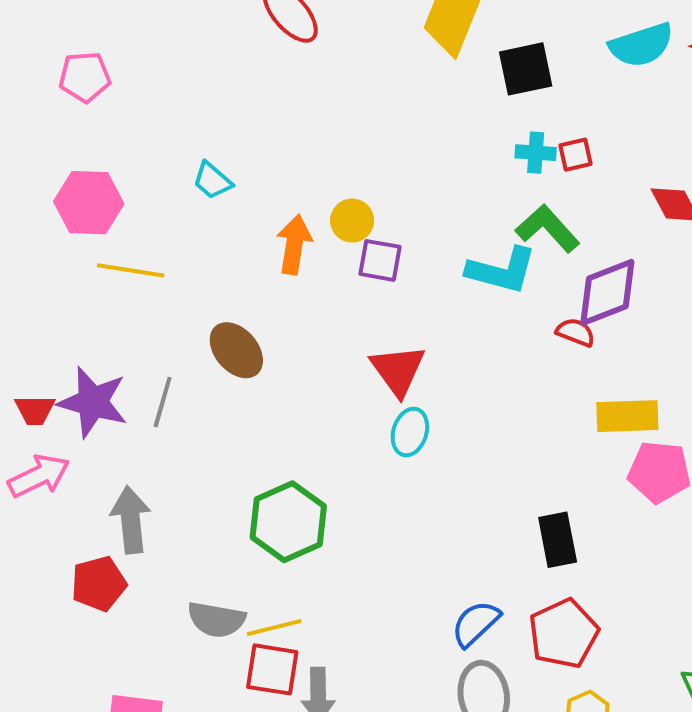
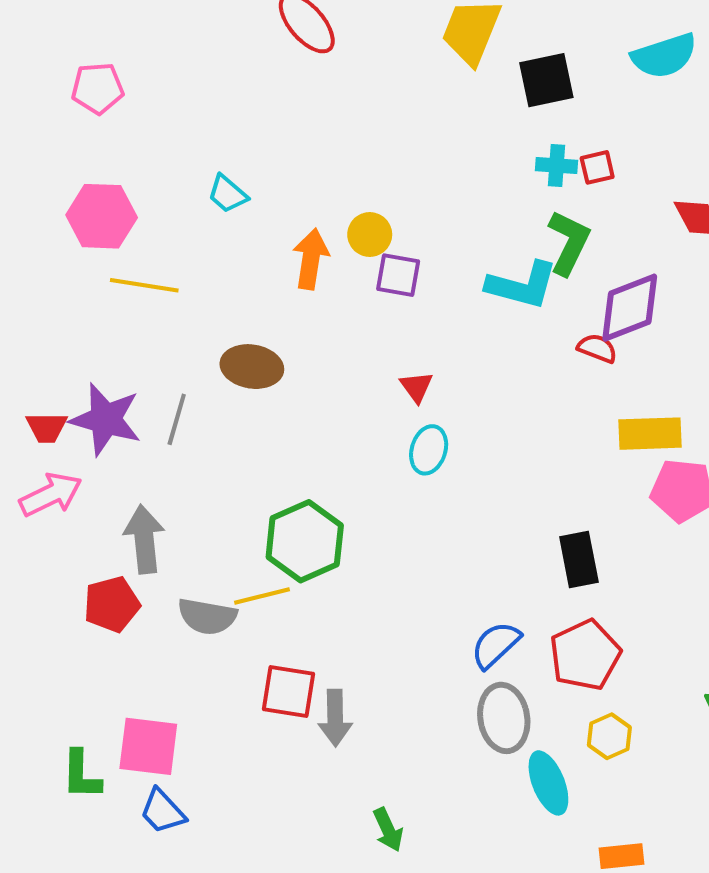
green L-shape: (548, 229) -> (569, 243), turned 68
brown ellipse: (236, 350) -> (252, 367), turned -40
red triangle: (398, 370) -> (416, 387), size x0.6
gray semicircle: (216, 620) -> (207, 616), moved
yellow line: (274, 628) -> (262, 596), moved

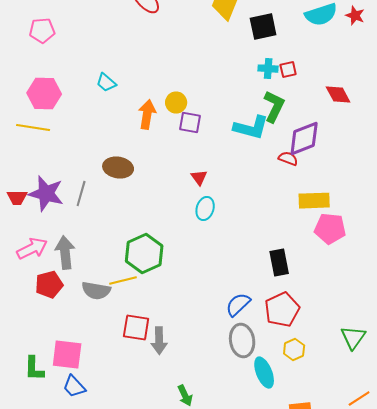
yellow line: (144, 285) -> (33, 128), moved
pink arrow: (51, 495) -> (32, 249), moved

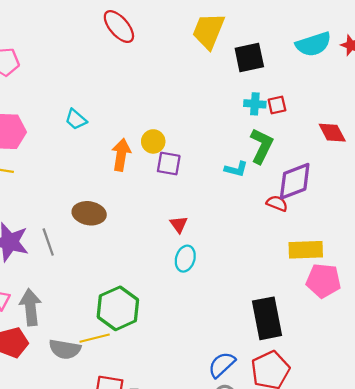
cyan L-shape: (251, 128) -> (236, 169), size x0.6
gray line: (81, 194) -> (48, 242), turned -35
black rectangle: (279, 263) -> (267, 318), size x1.4

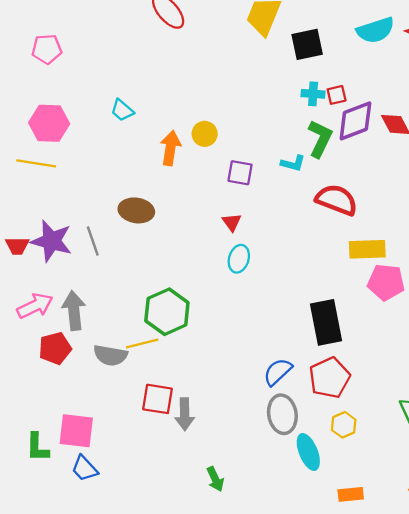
purple square: (169, 164) -> (240, 173), moved
purple diamond: (295, 181) -> (355, 121), moved
red semicircle: (277, 203) -> (337, 200), size x1.8

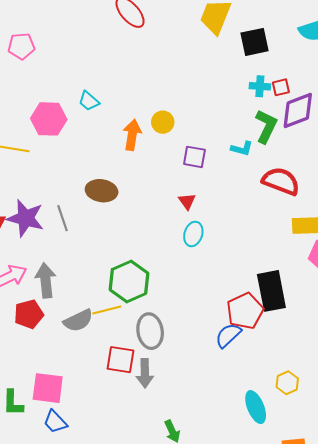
pink hexagon: (49, 123) -> (49, 119), moved
gray semicircle: (110, 355) -> (78, 321), turned -36
red pentagon: (330, 378) -> (245, 311), moved
gray ellipse: (282, 414) -> (150, 331), moved

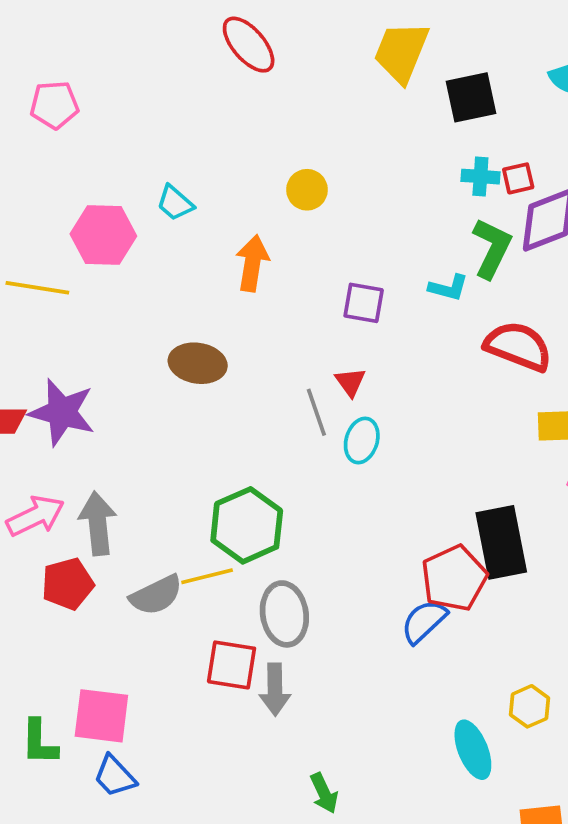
yellow circle: (163, 122) -> (307, 190), moved
gray line: (62, 218) -> (316, 412), moved

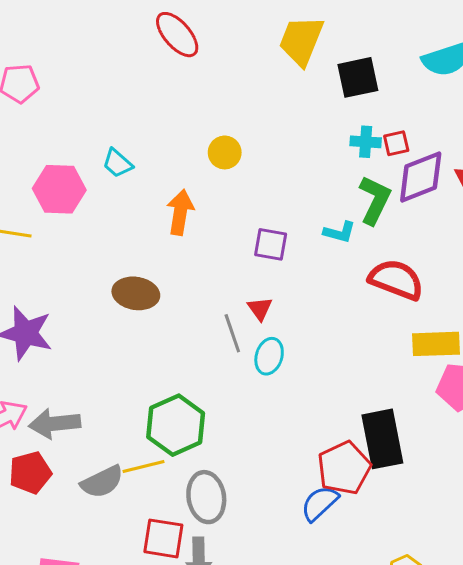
gray arrow: (98, 523) -> (55, 424), turned -90

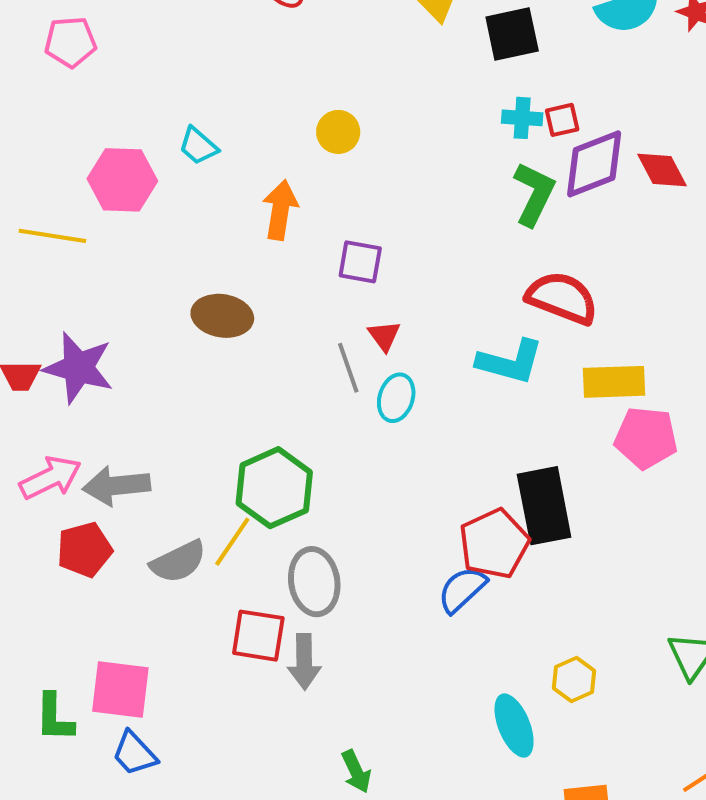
cyan L-shape: (340, 232) -> (510, 362), moved, size x1.6
purple square: (271, 244) -> (360, 262), moved
yellow line: (143, 466) -> (232, 542), turned -42

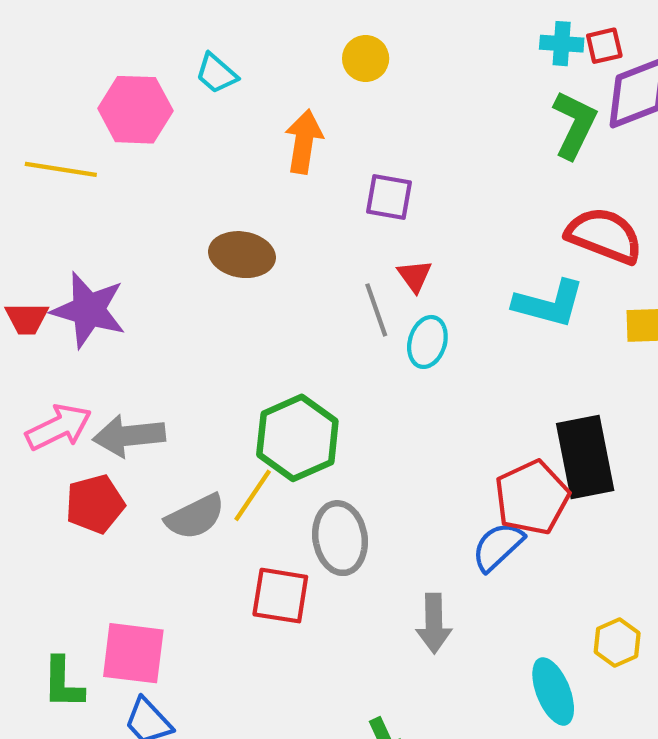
gray arrow: (304, 662) -> (434, 623), moved

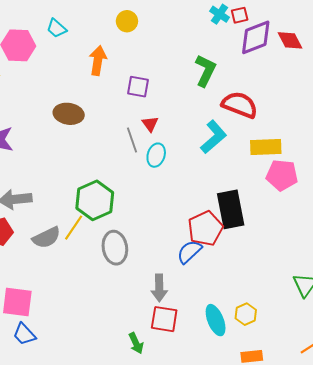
cyan cross: (562, 44) -> (220, 14), turned 30
green L-shape: (574, 125) -> (205, 71), moved
cyan L-shape: (549, 304) -> (214, 137), turned -56
red square: (280, 596) -> (164, 319), moved
yellow hexagon: (617, 642) -> (246, 314), moved

